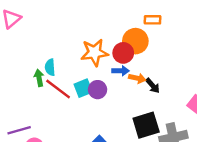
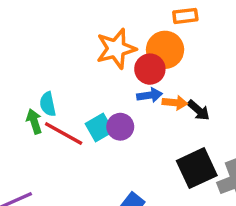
orange star: (95, 52) -> (116, 49), moved

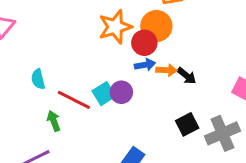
cyan semicircle: (48, 104) -> (38, 79), moved
green arrow: (34, 121) -> (54, 121), moved
black square: (197, 168) -> (187, 124), size x0.7

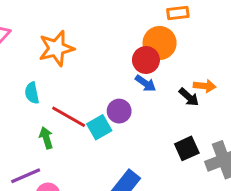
orange star: (115, 27) -> (56, 48), moved
blue arrow: (145, 65) -> (145, 83), turned 42
orange arrow: (166, 70) -> (205, 86), moved
cyan square: (104, 94) -> (99, 127), moved

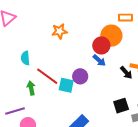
orange star: (56, 48) -> (59, 31), moved, size x0.7
cyan square: (99, 127) -> (66, 85), turned 35

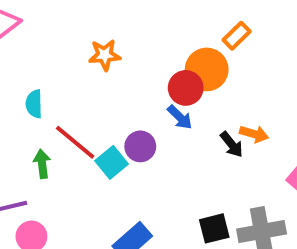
orange rectangle: (126, 18) -> (237, 36), turned -48
cyan square: (66, 85) -> (112, 162), turned 35
black square: (121, 106) -> (214, 228), moved

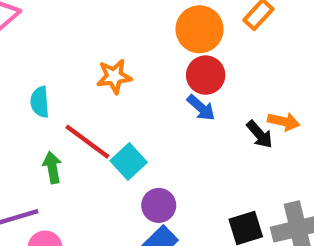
orange star: (105, 55) -> (114, 76), moved
orange circle: (207, 69) -> (200, 29), moved
purple circle: (140, 146) -> (159, 205), moved

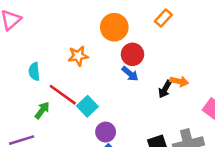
orange circle: (200, 29) -> (114, 27), moved
black arrow: (260, 134) -> (165, 89), turned 72
green arrow: (52, 167) -> (42, 110), turned 48

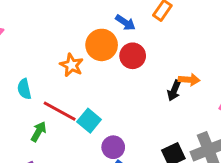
orange circle: (114, 27) -> (102, 45), moved
orange star: (78, 56) -> (72, 65), turned -30
blue arrow: (130, 74) -> (125, 23), moved

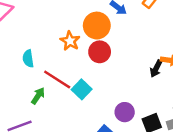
red circle: (133, 56) -> (100, 52), moved
purple circle: (113, 147) -> (125, 112), moved

